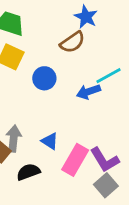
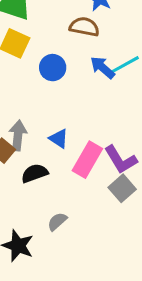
brown semicircle: (72, 42) -> (84, 27), turned -135
blue arrow: (88, 92) -> (102, 68), moved, turned 60

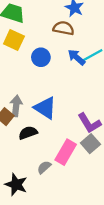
blue triangle: (59, 138) -> (45, 108), size x1.6
pink rectangle: (87, 160) -> (66, 152), moved

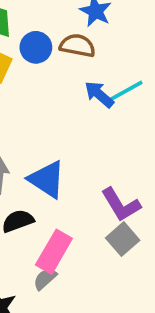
blue circle: (41, 57) -> (36, 47), moved
pink rectangle: (66, 152) -> (54, 252), moved

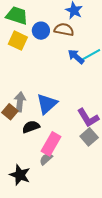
blue triangle: (47, 179) -> (47, 104), turned 45

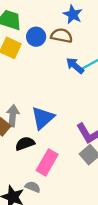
gray semicircle: (46, 159) -> (33, 187), moved, turned 64

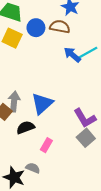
pink rectangle: (47, 162) -> (46, 145), size x0.6

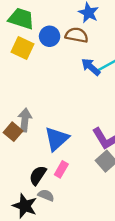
blue triangle: (42, 104) -> (57, 139), moved
black semicircle: (26, 127) -> (38, 175), moved, turned -36

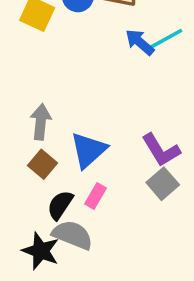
brown square: (13, 132) -> (42, 164), moved
gray semicircle: (46, 195) -> (73, 235), size x1.6

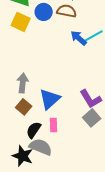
pink rectangle: (95, 196) -> (54, 125), turned -32

